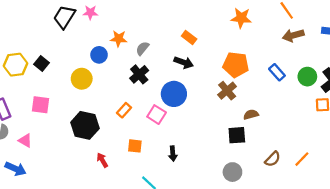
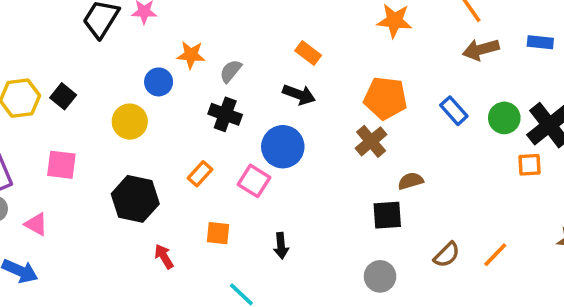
black cross: (139, 74) -> (225, 114), turned -30

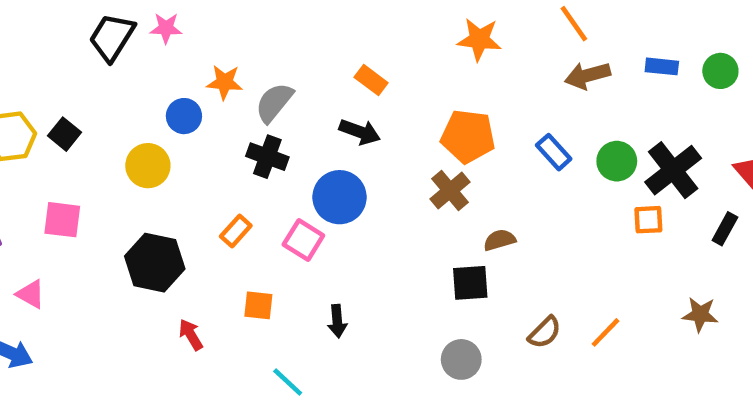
gray semicircle: (231, 71) -> (274, 103), size x1.4

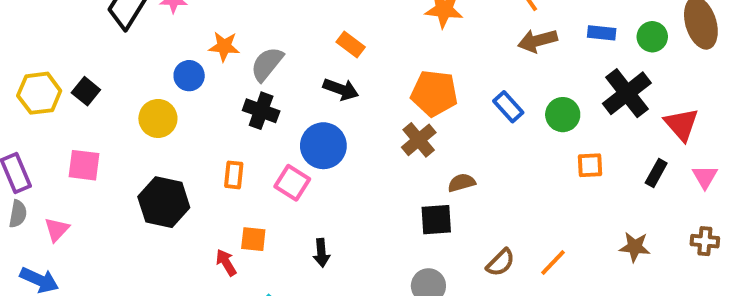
black cross: (673, 170) -> (627, 93), moved
orange rectangle: (236, 231) -> (234, 175), turned -36
pink triangle: (31, 294) -> (57, 229), turned 44
red arrow: (191, 335) -> (226, 262), moved

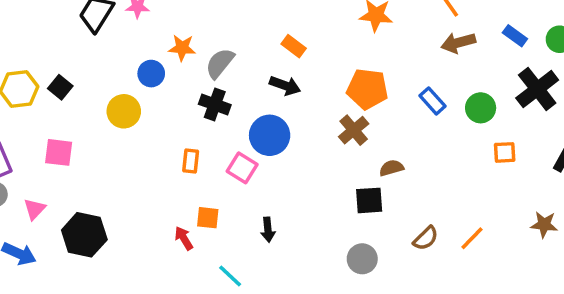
blue rectangle: (602, 33) -> (515, 36), turned 30
black hexagon: (164, 202) -> (84, 235), moved

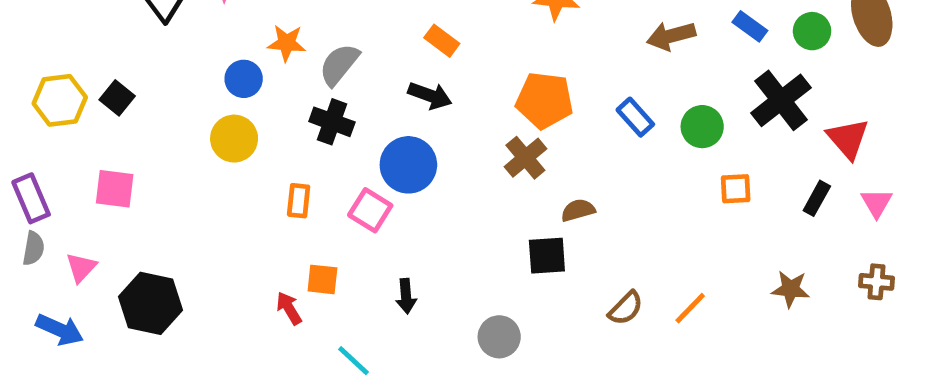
yellow circle: (124, 111) -> (234, 139), moved
gray circle: (362, 259) -> (499, 337), moved

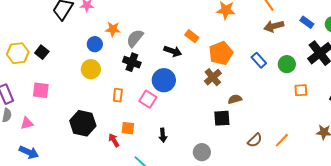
orange rectangle: (442, 41) -> (192, 36), moved
orange pentagon: (545, 100) -> (221, 53), turned -30
pink triangle: (81, 268) -> (27, 123), turned 32
black hexagon: (150, 303) -> (83, 123), moved
blue arrow: (60, 330) -> (29, 152), moved

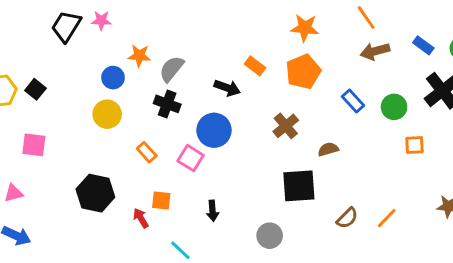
orange pentagon: (221, 53) -> (303, 72), moved
orange rectangle: (118, 95) -> (147, 152), turned -48
brown semicircle: (235, 99) -> (328, 149), moved
black square: (222, 118) -> (299, 186), size x1.4

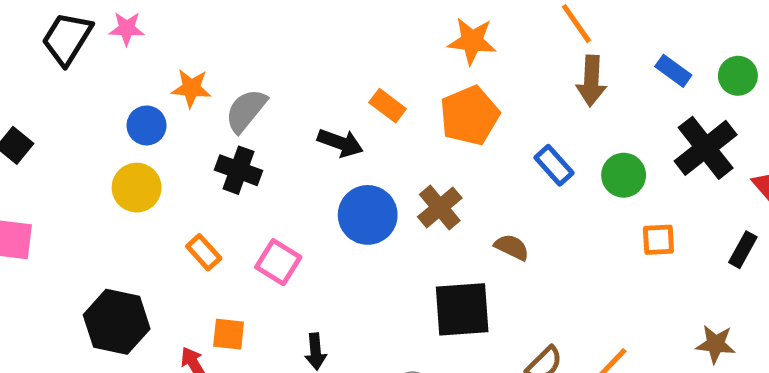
brown arrow: (375, 51) -> (591, 81), turned -72
blue circle: (214, 130) -> (368, 215), moved
brown semicircle: (328, 149) -> (512, 247), turned 42

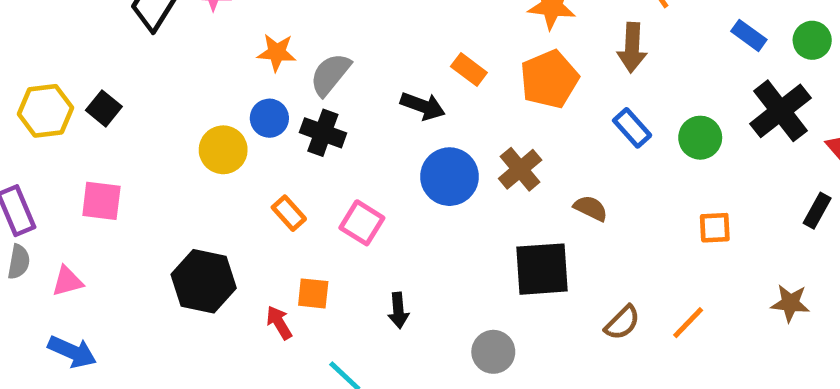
brown arrow: (591, 81) -> (632, 48), moved
blue circle: (147, 125) -> (269, 118), moved
orange square: (658, 240) -> (715, 228), moved

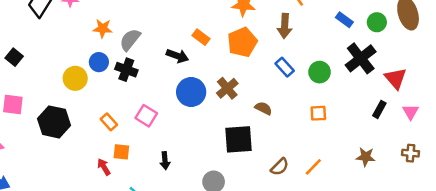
orange rectangle: (289, 213) -> (109, 122), moved
orange square: (715, 228) -> (318, 113), moved
black hexagon: (204, 281) -> (54, 122), moved

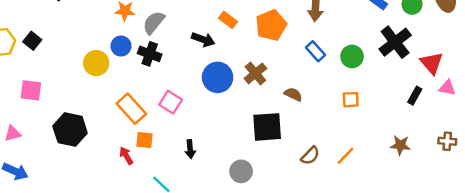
pink triangle: (411, 112) -> (447, 88), moved, turned -49
black hexagon: (54, 122) -> (70, 130), moved
orange rectangle: (109, 122) -> (131, 109), size x1.6

